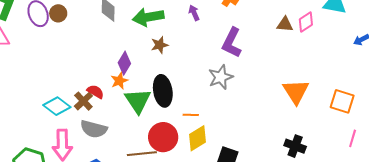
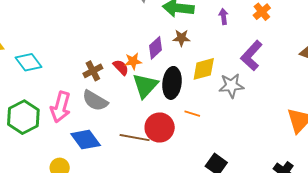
purple diamond: (124, 63) -> (156, 48), moved
red semicircle: (95, 92) -> (121, 67), moved
cyan diamond: (57, 106) -> (28, 62), moved
yellow diamond: (197, 138) -> (204, 69), moved

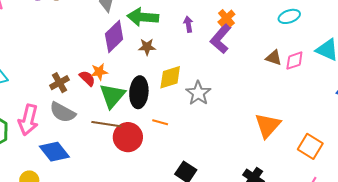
purple diamond: (156, 48) -> (114, 36), moved, size x1.4
purple L-shape: (252, 56) -> (221, 39), moved
gray star: (231, 86) -> (198, 93), turned -30
brown line: (135, 138) -> (106, 124), moved

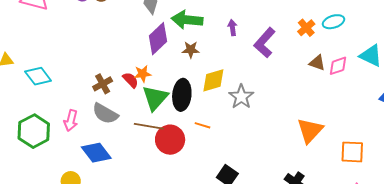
orange cross: (226, 18) -> (306, 28), moved
pink arrow: (28, 120) -> (71, 121), size x0.7
orange square: (310, 146) -> (352, 152), turned -30

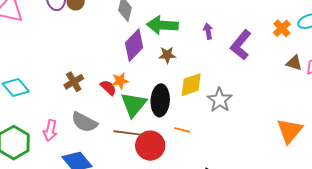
brown cross: (103, 84) -> (74, 82), moved

